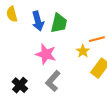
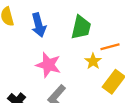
green trapezoid: (59, 23) -> (81, 27), moved

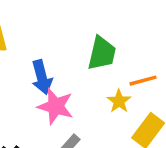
blue arrow: (39, 25) -> (42, 77), moved

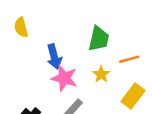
yellow star: (119, 101) -> (101, 74), moved

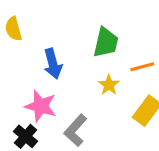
pink star: (64, 78) -> (41, 106), moved

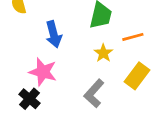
gray L-shape: (76, 130) -> (94, 93), moved

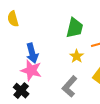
blue arrow: (54, 34) -> (32, 53), moved

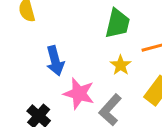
pink star: (31, 70) -> (79, 93), moved

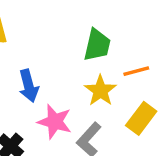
yellow star: (121, 65) -> (100, 91), size x1.4

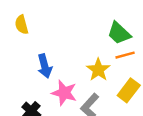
green trapezoid: (97, 45) -> (119, 33), moved, turned 120

